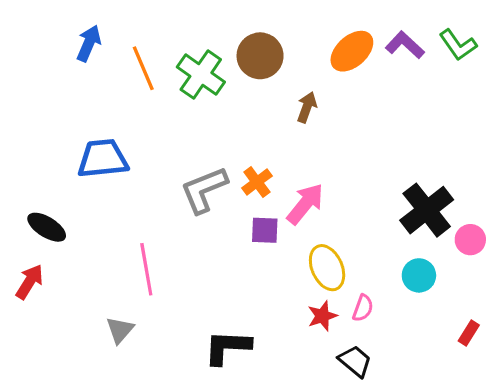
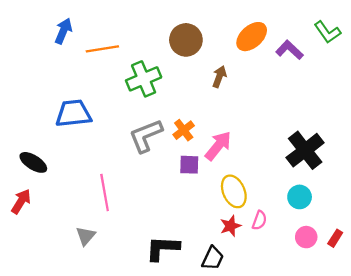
purple L-shape: (405, 45) -> (289, 50), moved
orange line: (143, 68) -> (102, 49), turned -76
green cross: (201, 75) -> (144, 79), moved, turned 32
pink circle: (470, 240) -> (306, 237), moved
black trapezoid: (355, 361) -> (213, 258), moved, turned 75

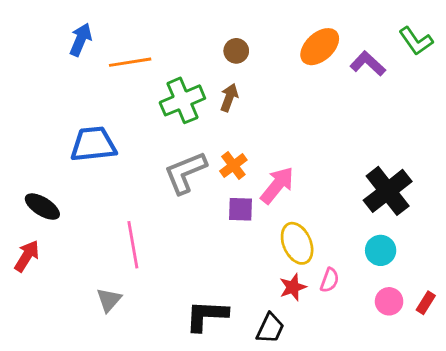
brown circle: (186, 40) -> (236, 51), size x0.6
brown arrow: (219, 77) -> (229, 98), moved

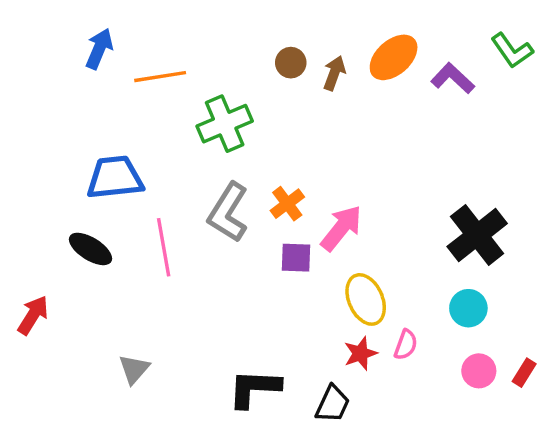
brown arrow: (229, 98) -> (334, 73), moved
gray L-shape: (185, 173) -> (228, 212), turned -36
black ellipse: (42, 207) -> (90, 249), moved
pink line: (133, 245) -> (164, 247), moved

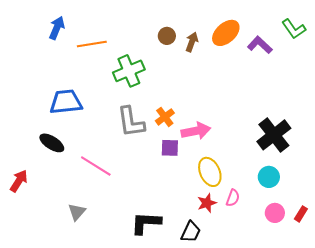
gray L-shape: (228, 212) -> (131, 122), turned -40
pink arrow: (341, 228) -> (196, 131), turned 40
pink line: (164, 247) -> (96, 166), moved, turned -48

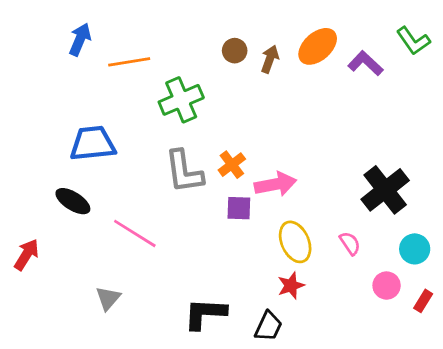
cyan circle: (269, 177) -> (415, 249), moved
pink semicircle: (233, 198) -> (350, 243), moved, turned -54
pink circle: (275, 213) -> (387, 286), moved

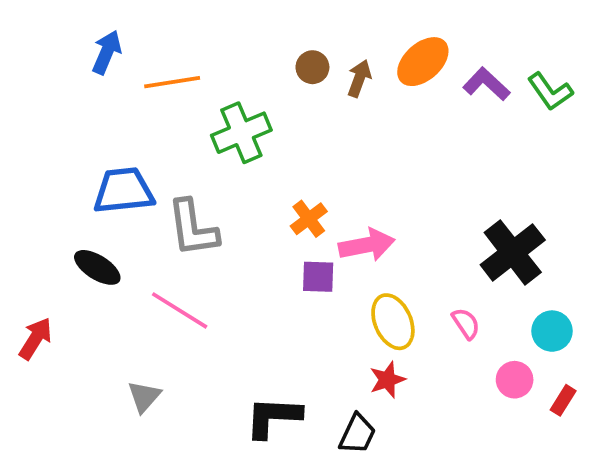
green L-shape: (413, 41) -> (550, 92), moved
gray L-shape: (184, 172) -> (193, 228), moved

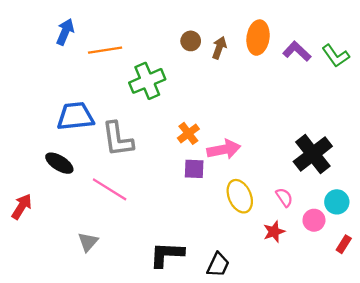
orange ellipse: (423, 62) -> (258, 38), turned -40
red star: (387, 380) -> (274, 232), moved
pink circle: (515, 380) -> (314, 220), moved

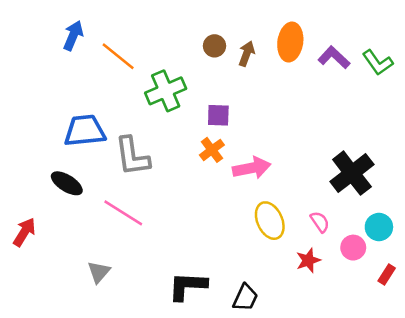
orange line: (105, 50) -> (118, 56), turned 48
purple square: (194, 169) -> (218, 115), moved

